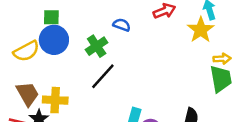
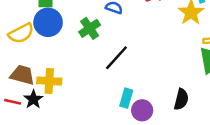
black line: (103, 76) -> (116, 58), moved
brown trapezoid: (28, 94) -> (22, 75), turned -45

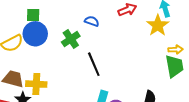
black line: (116, 58) -> (94, 64), turned -65

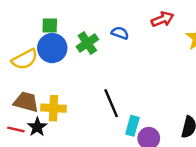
green cross: (71, 39) -> (87, 43), moved
black line: (94, 64) -> (111, 103), moved

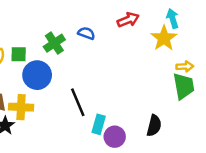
green square: (50, 25) -> (19, 54), moved
blue circle: (52, 48) -> (37, 75), moved

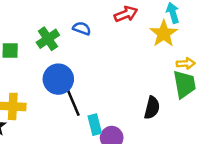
blue circle: (37, 75) -> (58, 79), moved
cyan rectangle: (99, 124) -> (95, 125), turned -30
black semicircle: (154, 126) -> (152, 108), moved

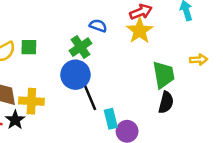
yellow star: (164, 34) -> (140, 31), moved
green cross: (48, 39) -> (81, 47), moved
green trapezoid: (184, 84) -> (163, 75), moved

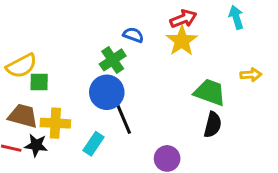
green square: (29, 47) -> (39, 82), moved
green trapezoid: (163, 75) -> (210, 92), turned -60
cyan rectangle: (111, 119) -> (94, 144), moved, turned 48
black star: (15, 120) -> (36, 145), turned -30

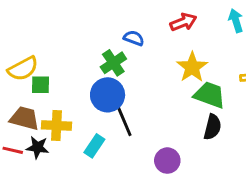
yellow star: (182, 41) -> (192, 67), moved

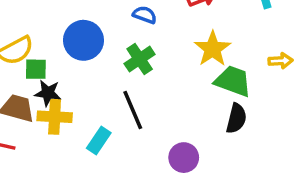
green cross: (113, 63) -> (140, 59), moved
blue circle: (108, 95) -> (83, 40), moved
black star: (38, 147) -> (48, 93), moved

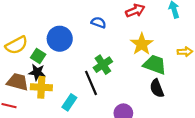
green cross: (140, 59) -> (103, 65), moved
green square: (36, 69) -> (38, 56), moved, turned 32
black semicircle: (236, 118) -> (157, 88), turned 144

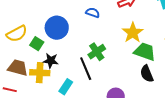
black star: (37, 72) -> (51, 61), moved

